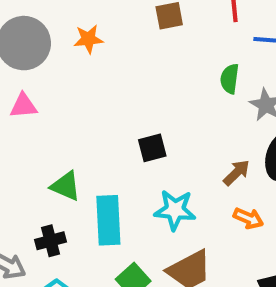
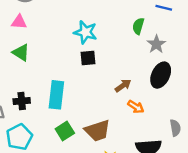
brown arrow: (237, 173) -> (123, 86), moved
green triangle: (66, 186) -> (21, 53), moved
cyan star: (175, 210) -> (85, 32), moved

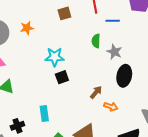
cyan rectangle: (56, 95) -> (44, 114), size x0.7

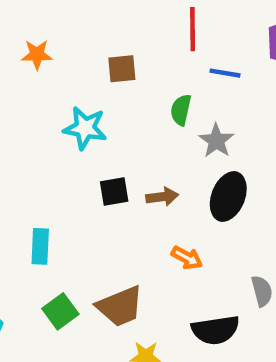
brown square: (64, 13) -> (122, 69), moved
black square: (62, 77) -> (114, 192), moved
brown arrow: (96, 92) -> (162, 197), moved, turned 32

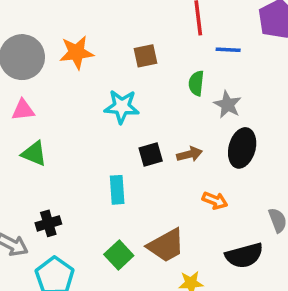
orange star: (37, 55) -> (76, 52), size x1.4
cyan rectangle: (40, 246) -> (117, 190), moved

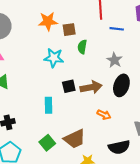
orange star: (76, 52) -> (48, 21), moved
green semicircle: (196, 83) -> (82, 47), moved
brown arrow: (189, 154) -> (91, 87), size x1.5

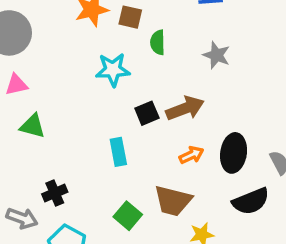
brown square: (69, 30) -> (130, 17), turned 32
black ellipse: (121, 85) -> (234, 153), moved
orange arrow: (104, 115) -> (191, 155), moved, turned -40
brown trapezoid: (75, 139) -> (173, 201), turned 50

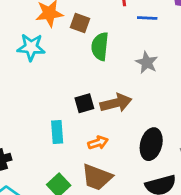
green semicircle: (158, 42) -> (100, 46), size x1.4
cyan star: (113, 70) -> (31, 47), moved
orange arrow: (191, 155) -> (98, 143), moved

